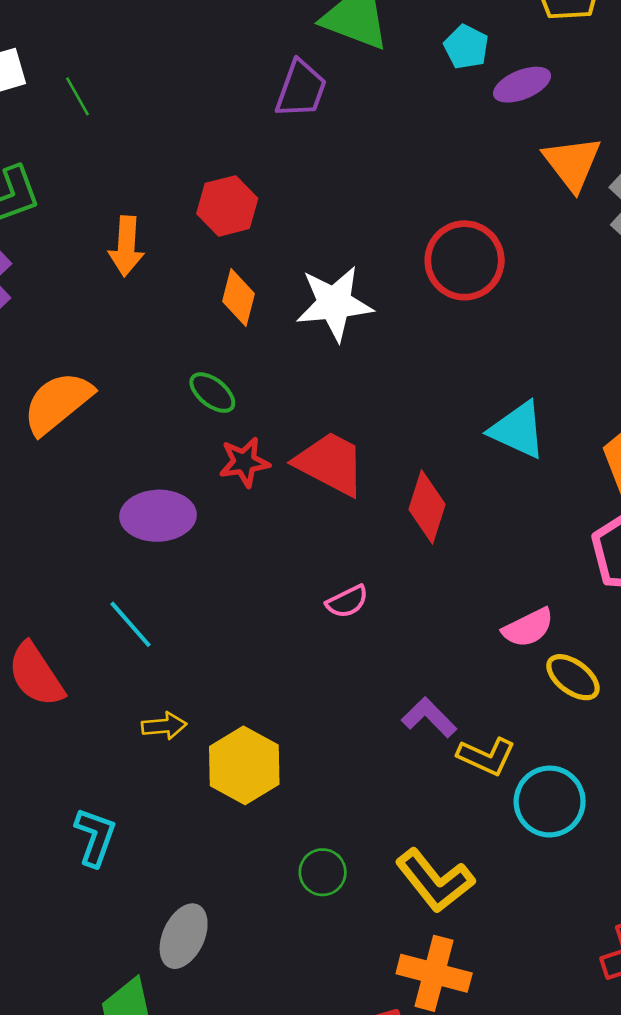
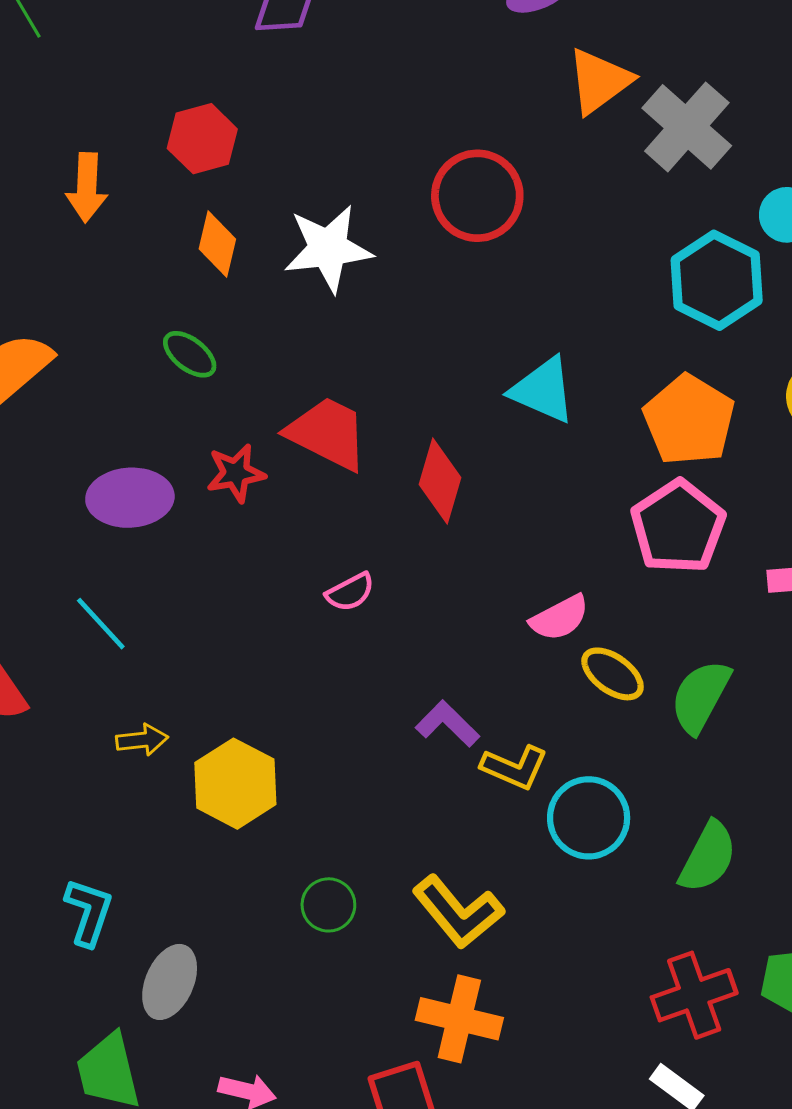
orange triangle: (572, 163) -> (599, 81), turned 32
red star: (244, 462) -> (236, 473), moved
cyan L-shape: (95, 837) -> (89, 912), moved

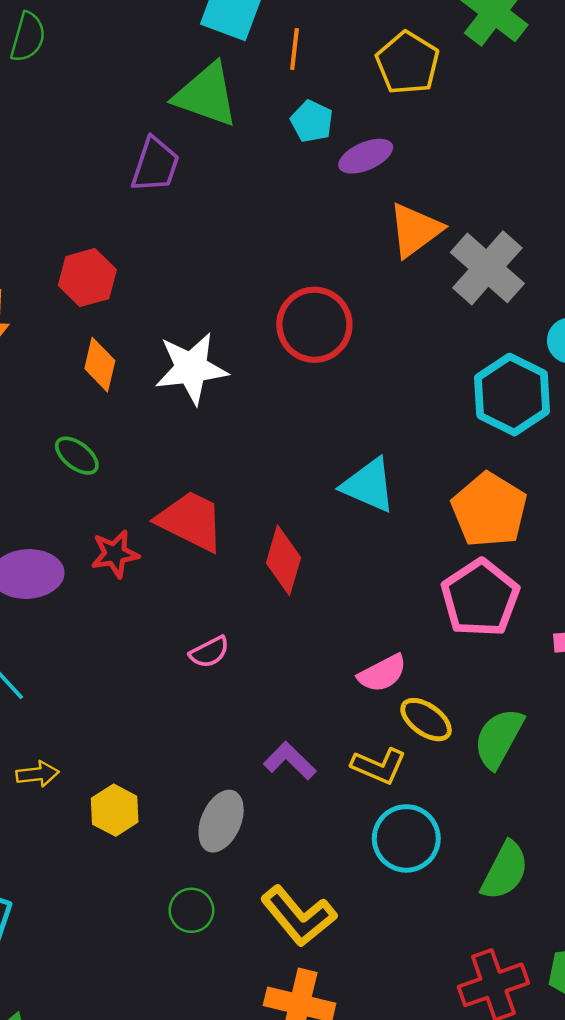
yellow L-shape: (515, 767) -> (379, 766), moved
yellow hexagon: (235, 784) -> (115, 810), size x0.7
gray ellipse: (170, 982) -> (221, 821), moved

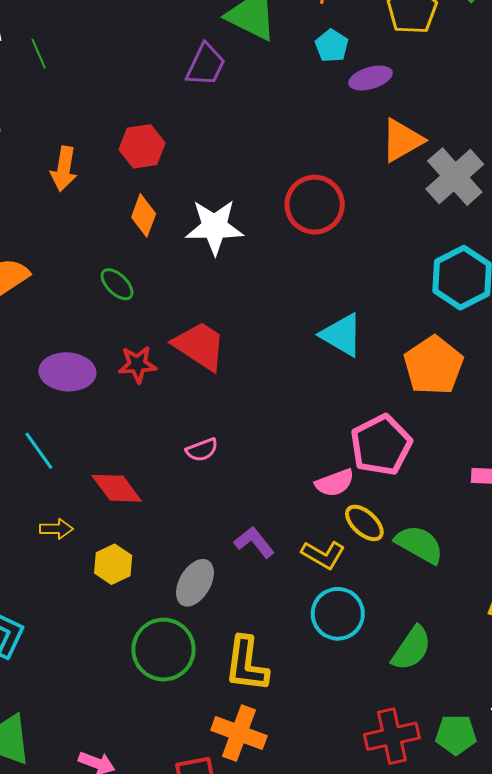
red diamond: (284, 560) -> (117, 488), moved, turned -60
pink pentagon: (480, 598) -> (381, 445), moved
green semicircle: (499, 738) -> (419, 544), turned 84
green circle: (191, 910) -> (163, 650), size x1.8
yellow L-shape: (298, 916) -> (246, 664), turned 40

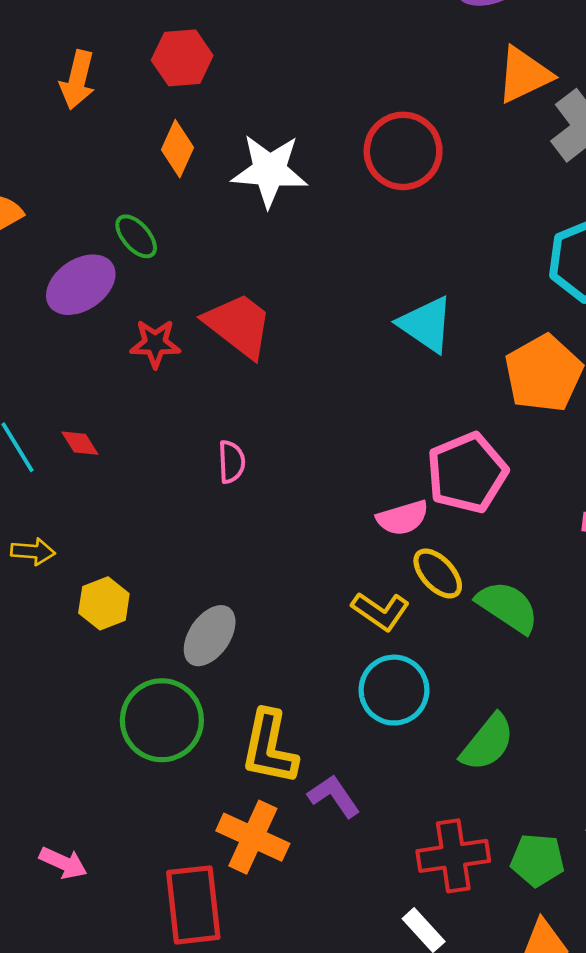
purple ellipse: (67, 372) -> (81, 285), moved, turned -42
pink semicircle: (202, 450) -> (232, 462), turned -76
red diamond: (117, 488) -> (80, 443), moved, size x0.6
purple L-shape: (254, 542) -> (334, 796), moved

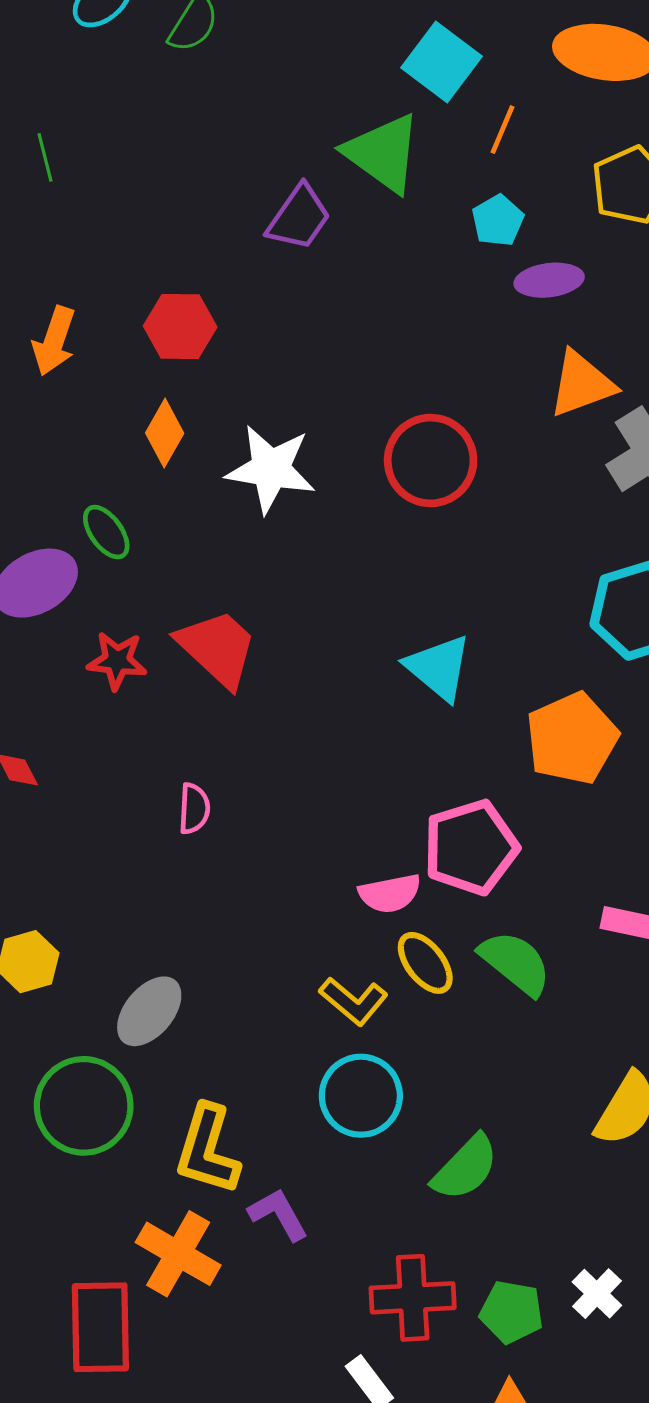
green semicircle: (508, 607) -> (515, 963), moved

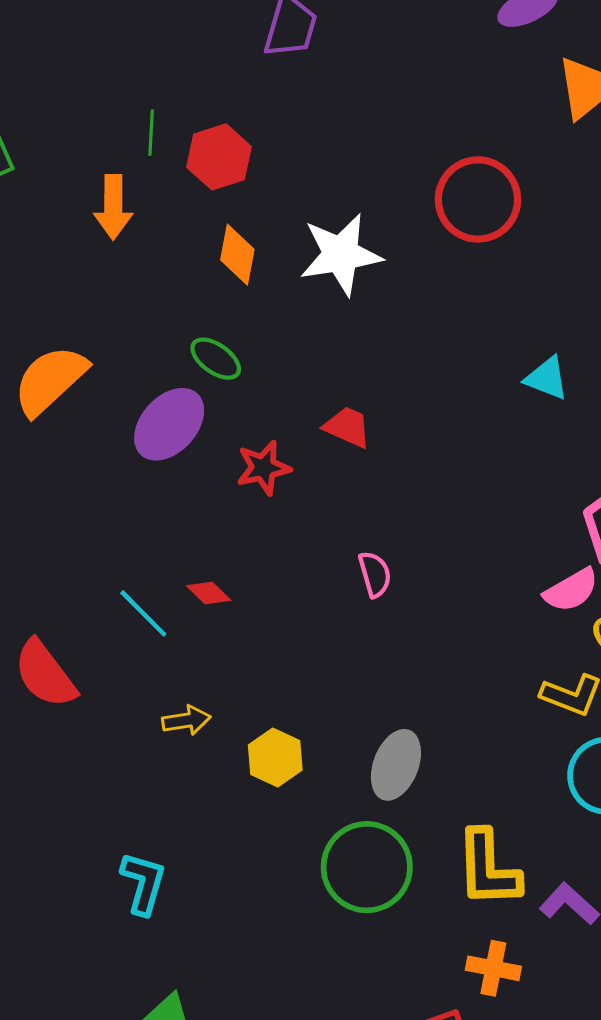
green line: (45, 157) -> (151, 133), moved, turned 36
red trapezoid: (217, 648) -> (347, 427), size x0.6
cyan triangle: (439, 668) -> (547, 378), size x0.7
orange cross: (178, 1254) -> (493, 968), size x0.7

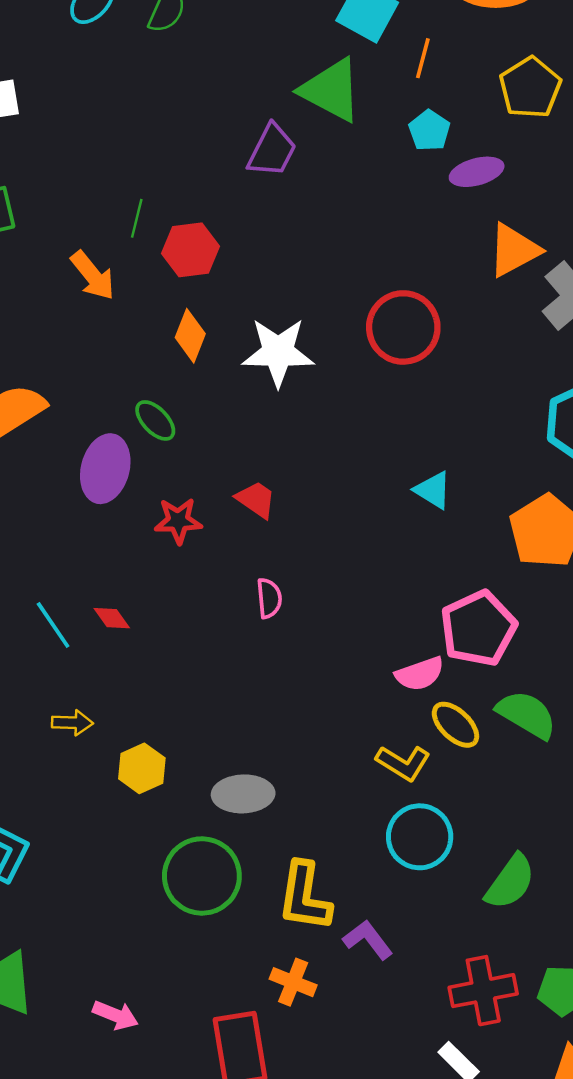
orange arrow: (113, 207) -> (93, 275), turned -50
purple ellipse: (169, 424) -> (105, 469), turned -38
pink semicircle: (375, 574) -> (269, 598), moved
gray ellipse: (396, 765) -> (243, 794), turned 56

